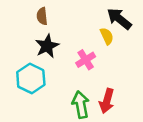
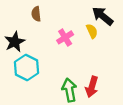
black star: (47, 46) -> (15, 42), moved
pink cross: (86, 60) -> (65, 37), moved

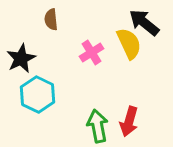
yellow semicircle: (92, 31) -> (129, 43), size x1.5

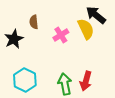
brown semicircle: (51, 19) -> (34, 22), moved
cyan hexagon: (38, 95) -> (25, 80), moved

